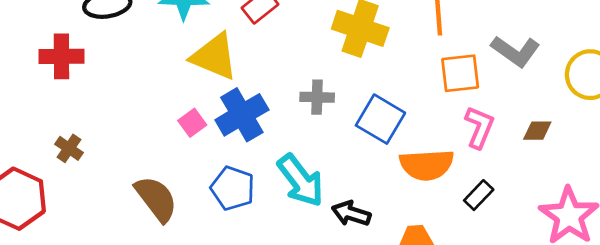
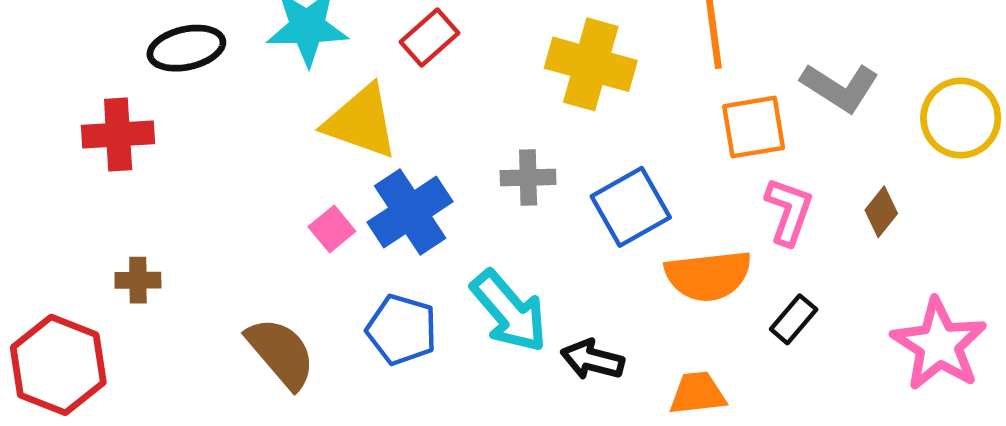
blue square: (380, 119) -> (631, 207), turned 33
brown diamond: (537, 131) -> (881, 212), turned -48
brown cross: (69, 148) -> (138, 280), turned -32

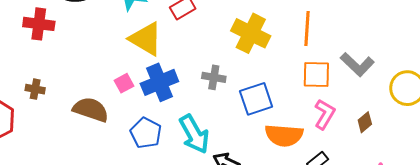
brown semicircle: (281, 353) -> (91, 110), moved, turned -42

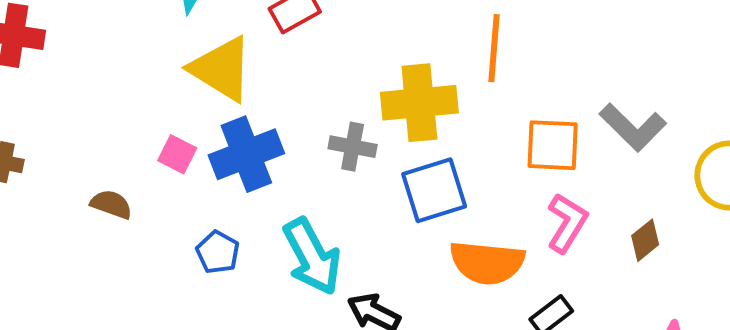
orange line: (307, 29) -> (494, 48), moved
yellow cross: (251, 33) -> (419, 103), moved, turned -33
pink square: (124, 83) -> (177, 154), turned -36
brown semicircle: (91, 110) -> (111, 204), size x0.6
blue pentagon: (146, 133) -> (218, 252), size x0.7

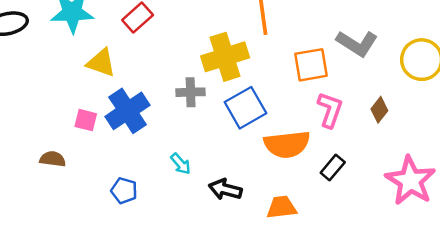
yellow triangle: (221, 69) -> (101, 63), size x0.7
blue pentagon: (218, 252) -> (124, 191), moved
cyan arrow: (312, 256) -> (181, 164), size x0.5

